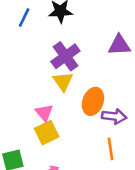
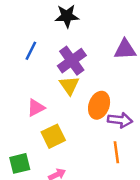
blue line: (24, 17) -> (31, 51), moved
pink triangle: (44, 113) -> (36, 108), moved, turned 42

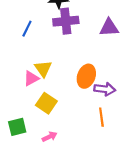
purple cross: (72, 61) -> (66, 21), moved, turned 30
yellow triangle: (69, 85) -> (43, 69), moved
yellow square: (53, 136) -> (46, 103), turned -30

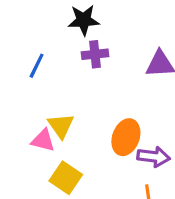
purple cross: (66, 21) -> (95, 54), size x0.7
pink triangle: (31, 78) -> (43, 140), turned 42

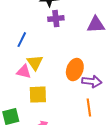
blue line: (37, 66) -> (22, 40), moved
yellow square: (66, 178) -> (38, 95), turned -36

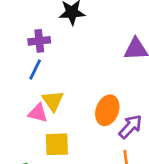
purple cross: (56, 19) -> (39, 41), moved
purple arrow: (92, 82) -> (130, 127), turned -54

